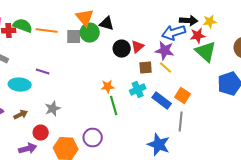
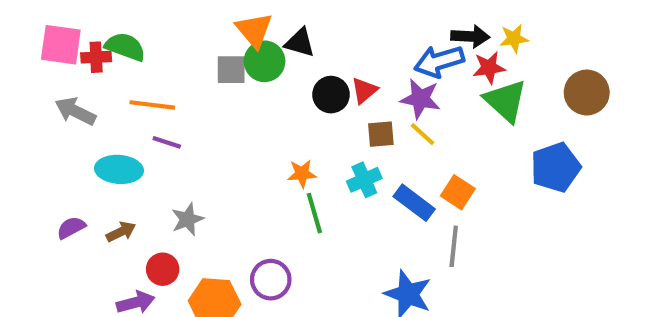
orange line: (47, 31) -> (152, 105), moved

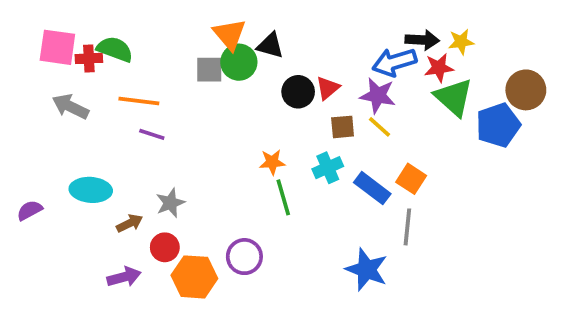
blue pentagon: (556, 167) -> (498, 125), moved
cyan ellipse: (119, 169) -> (91, 190), moved
purple semicircle: (71, 228) -> (30, 210), moved
brown arrow: (121, 232) -> (130, 223), moved
red circle: (163, 269) -> (165, 247), moved

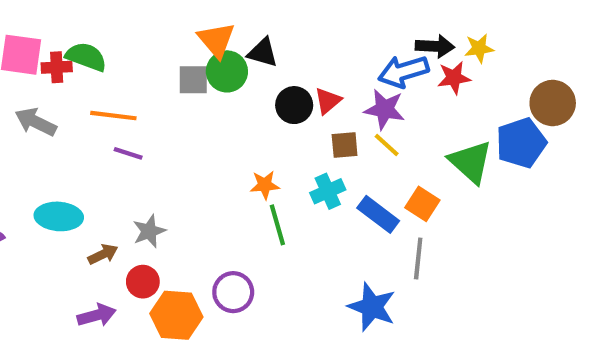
green triangle: (454, 97) -> (471, 162), moved

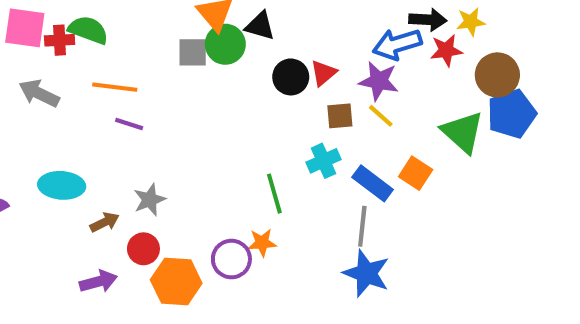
brown circle: (553, 103) -> (497, 75), moved
orange star: (265, 185) -> (262, 243), moved
gray line: (418, 258) -> (362, 226), moved

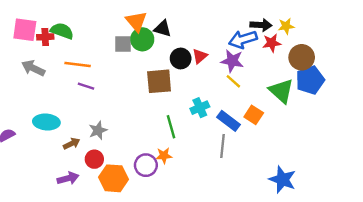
brown square: (340, 116) -> (159, 81), moved, size x1.6
blue star: (366, 273) -> (282, 180), moved

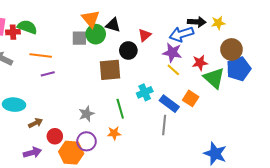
red star: (272, 43) -> (200, 63), moved
red triangle: (200, 56) -> (145, 35), moved
purple line: (86, 86) -> (48, 74), turned -32
gray star: (98, 130) -> (86, 114), moved
purple circle: (146, 165) -> (86, 141), moved

